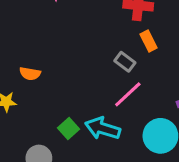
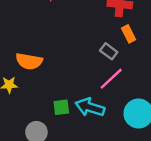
orange semicircle: (30, 74) -> (29, 61), size x1.5
green square: (69, 128) -> (61, 107), turned 35

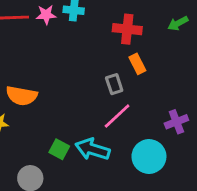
gray rectangle: (109, 51) -> (114, 84), turned 35
green square: (61, 107) -> (59, 149), turned 35

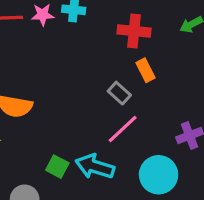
gray rectangle: (114, 84) -> (119, 93), turned -30

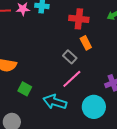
green square: (57, 167) -> (25, 89), moved

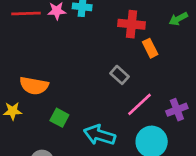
orange rectangle: (86, 43) -> (150, 48), moved
pink line: (72, 79) -> (140, 104), moved

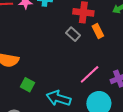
gray rectangle: (120, 75) -> (73, 34), moved

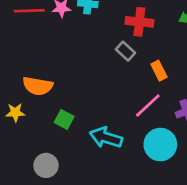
orange rectangle: (98, 31) -> (159, 71), moved

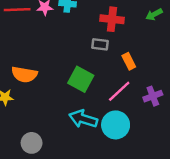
gray rectangle: (125, 51) -> (100, 44), turned -35
green square: (64, 119) -> (81, 79), moved, size x1.5
cyan circle: (160, 145) -> (116, 125), moved

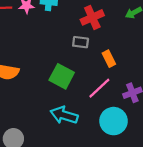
red cross: (112, 19) -> (92, 17), turned -30
cyan circle: (116, 125) -> (114, 121), moved

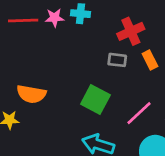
orange rectangle: (109, 59) -> (150, 60), moved

